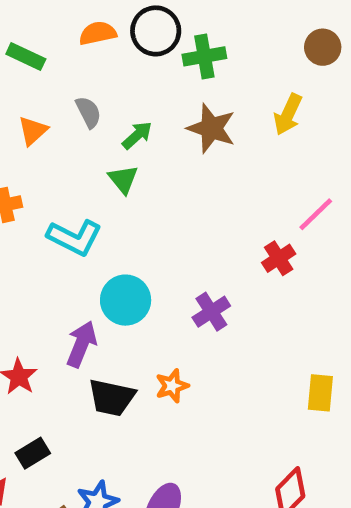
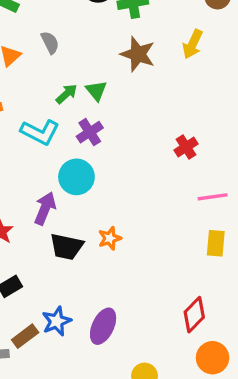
green arrow: (137, 135) -> (67, 94), moved
green triangle: (123, 179) -> (96, 91), moved
pink line: (316, 214) -> (213, 197), moved, turned 36
purple cross: (211, 312) -> (90, 132), moved

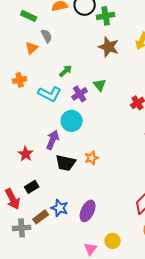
gray semicircle: (50, 43) -> (47, 36), moved
green triangle: (96, 91) -> (100, 85), moved
blue star: (57, 321) -> (60, 208), turned -30

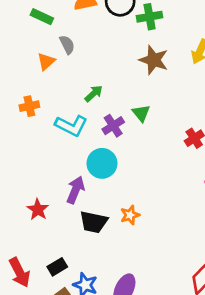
black rectangle: (32, 187) -> (57, 267), moved

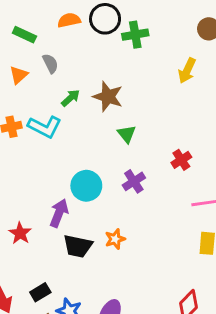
brown star: (154, 60) -> (108, 97), moved
orange triangle: (46, 61) -> (19, 75), moved
green arrow: (94, 94) -> (70, 98), moved
cyan L-shape: (71, 126) -> (45, 127), moved
purple cross: (113, 126) -> (134, 181), moved

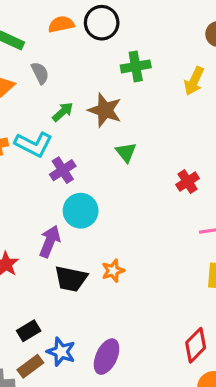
green cross: (135, 35) -> (136, 66), moved
purple cross: (134, 181) -> (63, 170), moved

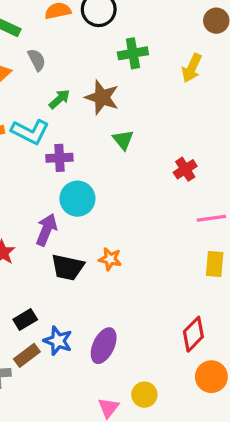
purple cross: (63, 170) -> (59, 158), turned 30
orange star: (113, 271) -> (110, 259), turned 30

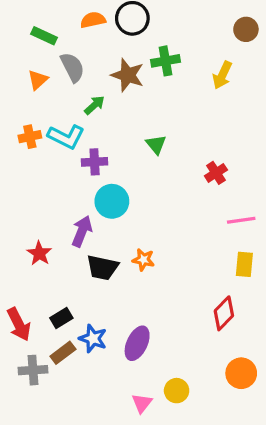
gray semicircle: (37, 60) -> (72, 67), size x1.4
brown star: (102, 97) -> (128, 75), moved
red diamond: (193, 334) -> (224, 313), moved

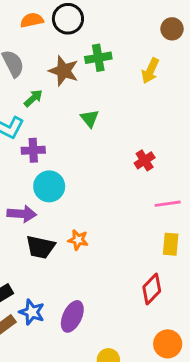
green triangle: (156, 145) -> (90, 118), moved
purple arrow: (82, 231) -> (22, 214), turned 72

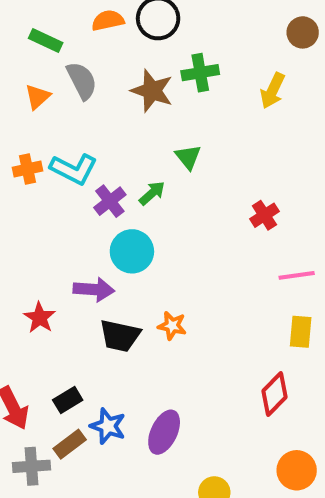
green arrow: (33, 98) -> (152, 193), moved
purple cross: (33, 150) -> (110, 201), turned -35

